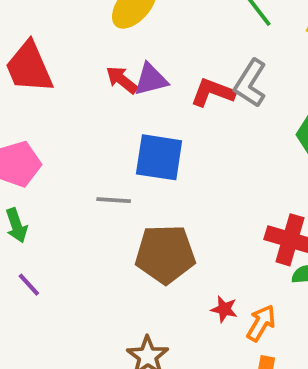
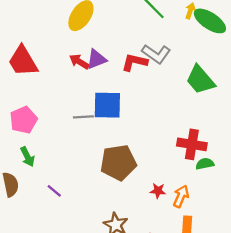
gray L-shape: (250, 83) -> (156, 54), turned -80
gray line: (114, 200) -> (83, 117), moved
purple line: (29, 285) -> (54, 191), moved

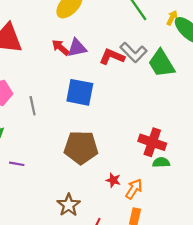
green trapezoid: (200, 80) -> (161, 63), moved
gray line: (83, 117) -> (33, 106), moved, turned 72
purple line: (54, 191) -> (17, 164), turned -40

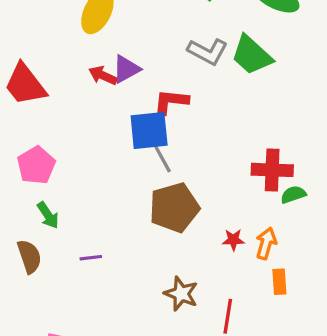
red L-shape: (112, 57) -> (171, 102), moved
gray line: (33, 106) -> (163, 159), moved

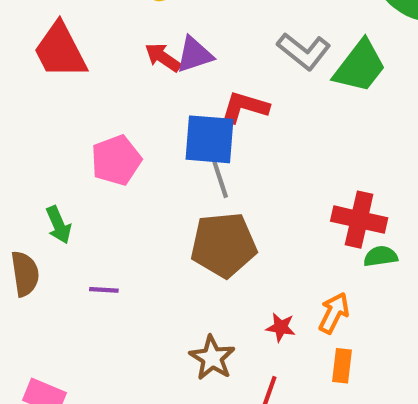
green trapezoid: (252, 55) -> (360, 66), turned -105
pink pentagon: (36, 165) -> (116, 160), moved
red star: (233, 240) -> (281, 327), moved

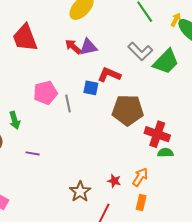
blue square: (209, 139) -> (91, 88), size x0.6
gray line: (220, 180) -> (68, 104), moved
brown pentagon: (224, 245) -> (128, 110), moved

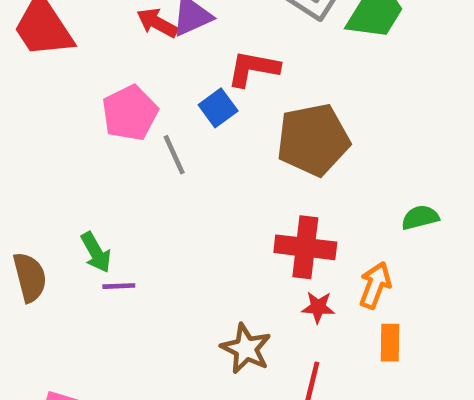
blue square: (91, 88) -> (218, 108), turned -35
pink pentagon: (45, 93) -> (130, 113), moved
green arrow: (15, 120) -> (96, 252), moved
red cross: (157, 134) -> (305, 247), moved

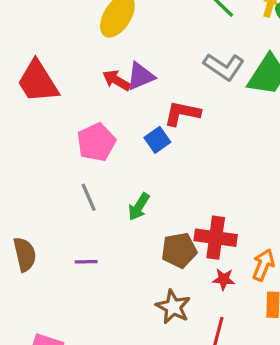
brown pentagon: (313, 140) -> (179, 250), moved, size x0.7
gray line: (174, 155) -> (89, 197), moved
green arrow: (96, 252) -> (139, 207), moved, turned 60

